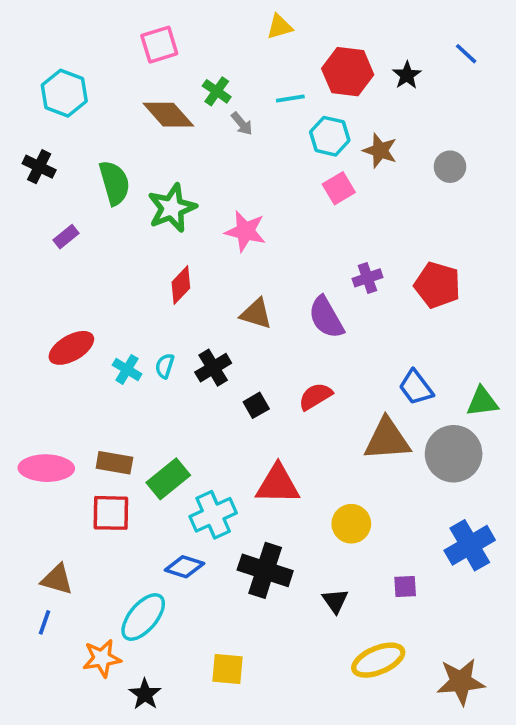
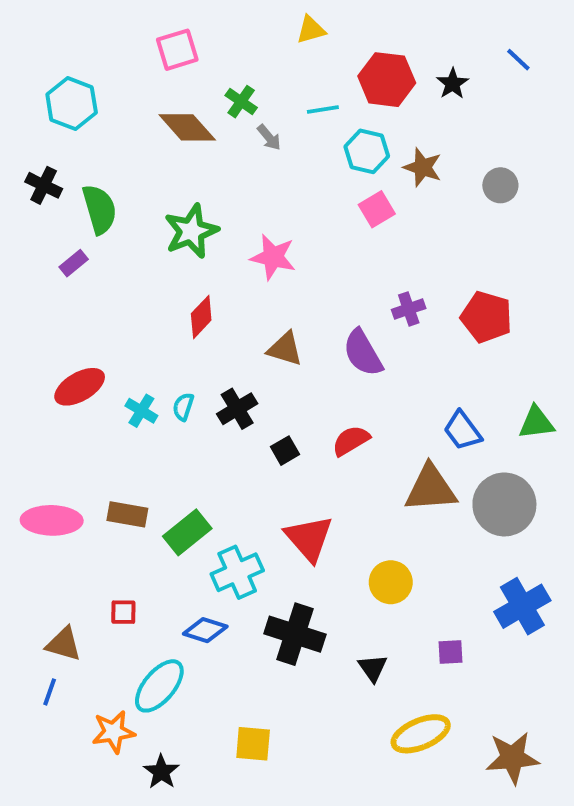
green semicircle: (114, 183) -> (100, 209), moved
green triangle: (482, 402) -> (536, 423), moved
red triangle: (278, 484) -> (309, 538), turned 48
red square: (111, 513) -> (123, 612), moved, size x0.6

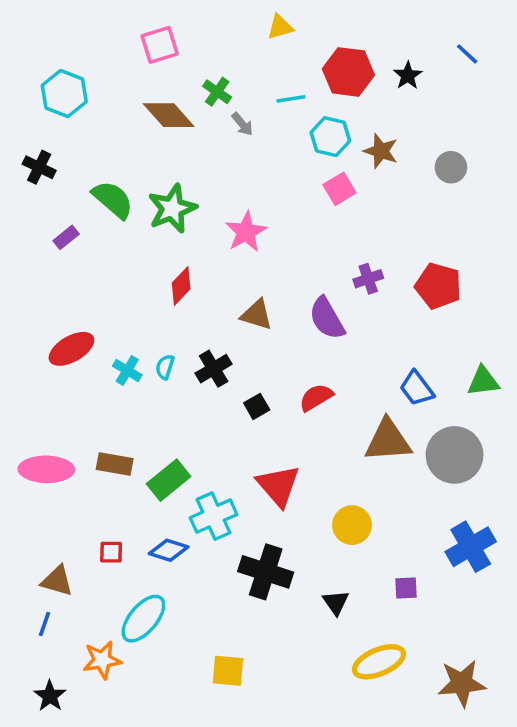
green semicircle: (100, 209) -> (113, 200), moved, turned -33
pink star: (273, 257) -> (246, 232), turned 30
blue diamond: (205, 630) -> (169, 550), moved
black star: (161, 772) -> (50, 696), moved

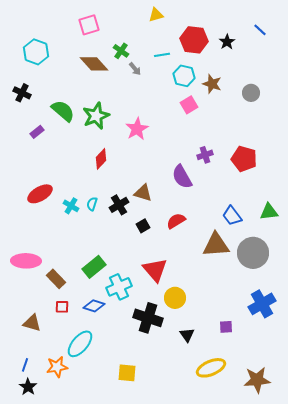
brown triangle: (257, 315) -> (143, 193), moved
brown rectangle: (115, 464) -> (56, 279), moved, turned 36
yellow circle: (352, 525) -> (175, 298), moved
blue line: (45, 624) -> (25, 365), moved

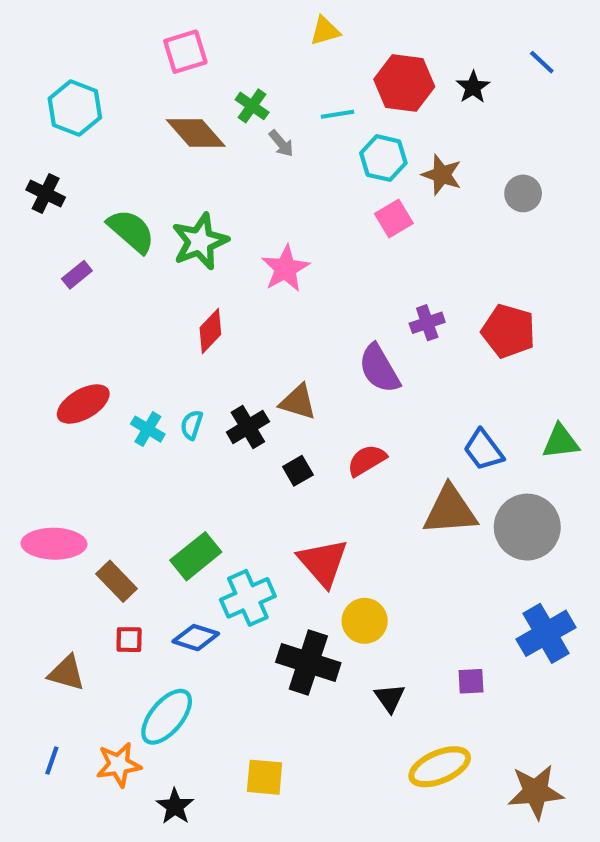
black star: (28, 387) -> (175, 806), moved

